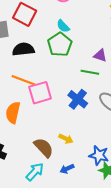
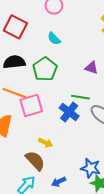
green pentagon: (60, 44) -> (45, 69), moved
green line: (90, 72) -> (80, 97), moved
yellow arrow: (66, 139) -> (46, 143), moved

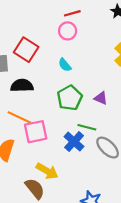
green pentagon: (45, 69) -> (70, 98), moved
yellow arrow: (46, 143) -> (47, 171), size x1.5

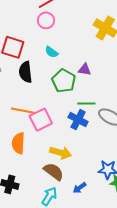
black semicircle: (22, 86) -> (26, 72), moved, turned -80
purple triangle: (101, 98) -> (85, 70), moved

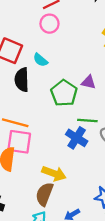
cyan semicircle: (52, 52) -> (40, 60), moved
pink square: (41, 120) -> (19, 142), moved, turned 30
brown semicircle: (54, 172) -> (44, 194), turned -110

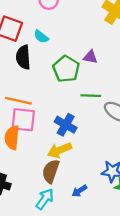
blue cross: (77, 138) -> (66, 125), moved
yellow arrow: (54, 173) -> (59, 150), turned 140

